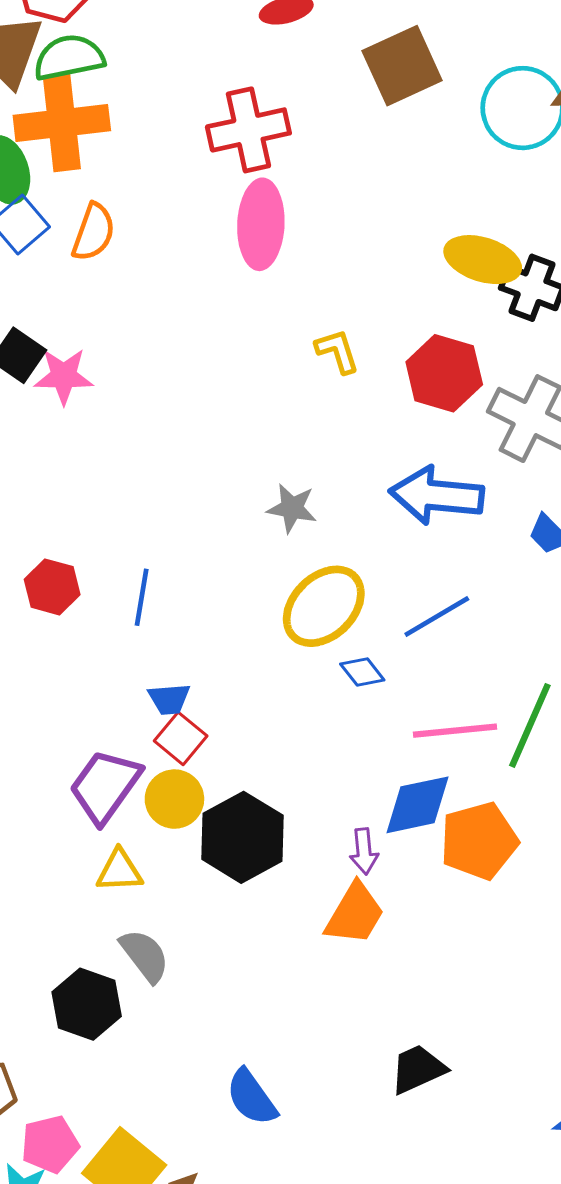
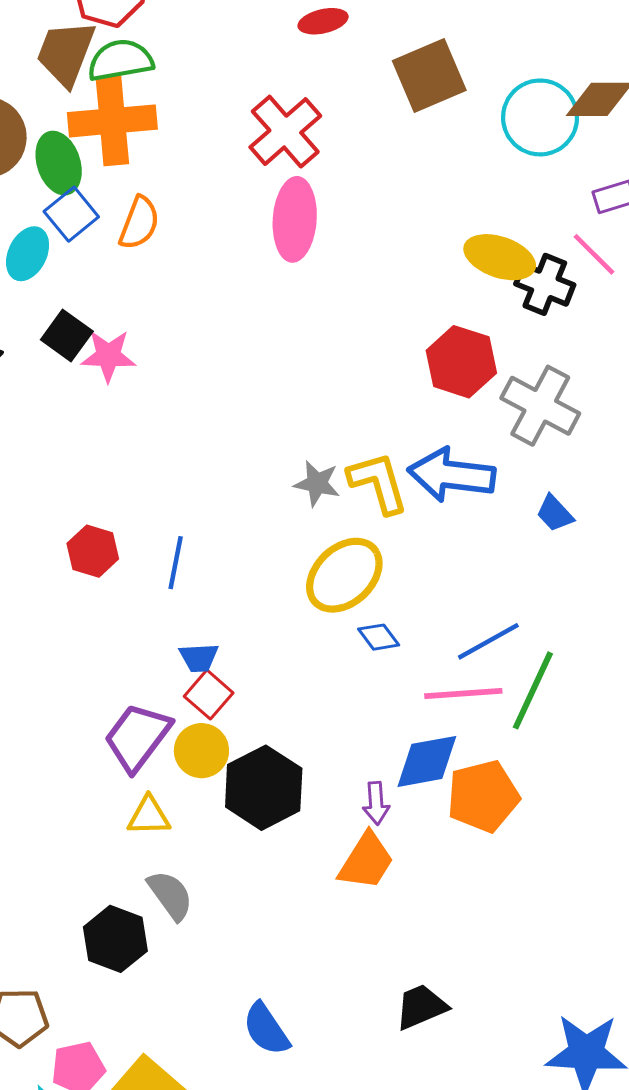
red cross: (248, 130) -> (285, 132), turned -30
yellow L-shape: (337, 351) -> (378, 483), moved, size x1.5
blue line: (437, 617) -> (488, 641), moved

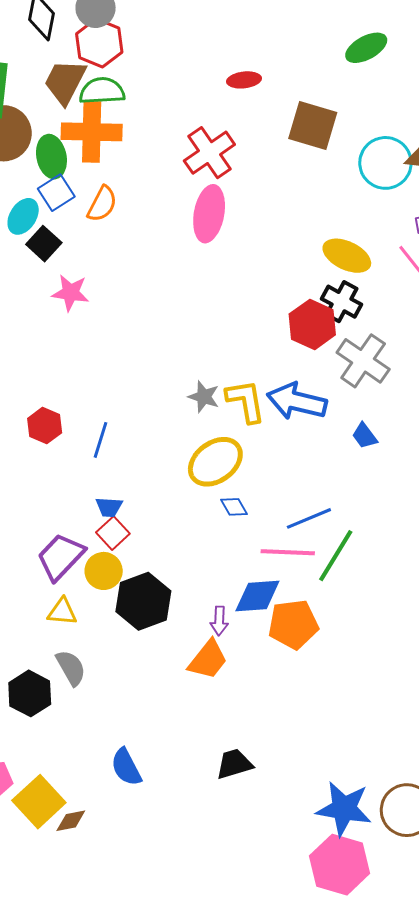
brown square: (429, 75) -> (313, 125), turned 33
black cross: (545, 284) -> (341, 302), moved
black square: (67, 335) -> (44, 244), moved

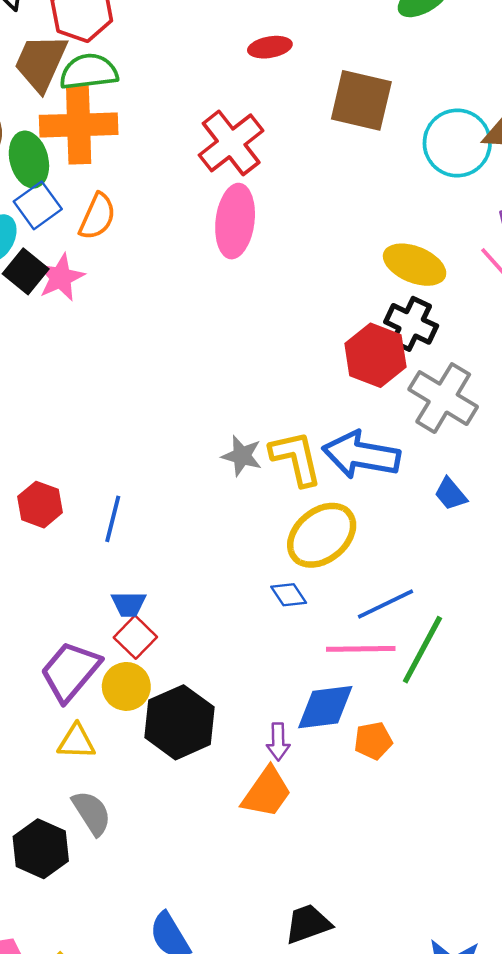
pink star: (71, 293) -> (61, 277), moved, turned -30
yellow ellipse: (215, 462) -> (322, 535), moved
orange pentagon: (293, 624) -> (373, 741), size x0.6

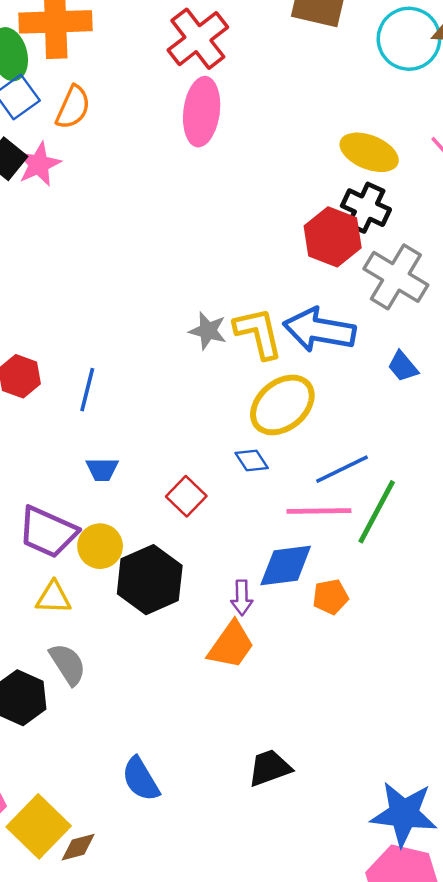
red square: (135, 637) -> (186, 496), moved
purple trapezoid: (70, 671) -> (48, 532), turned -106

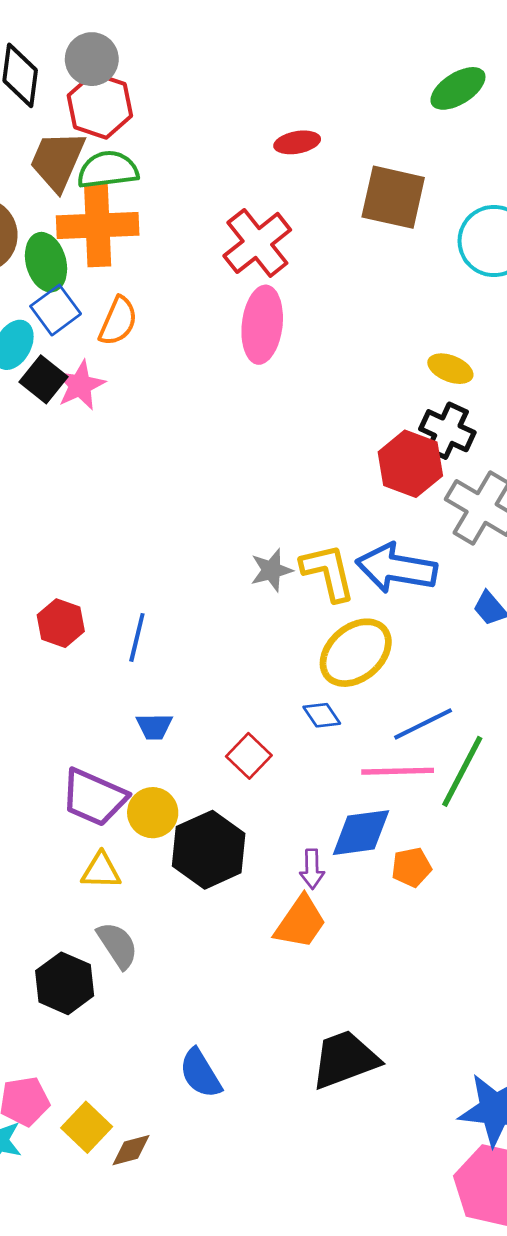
yellow ellipse: (369, 152) -> (450, 369), size x0.7
gray star: (208, 331) -> (271, 570), turned -30
black trapezoid: (270, 768) -> (345, 1059), size x1.4
yellow square: (39, 826) -> (87, 1127), size x0.7

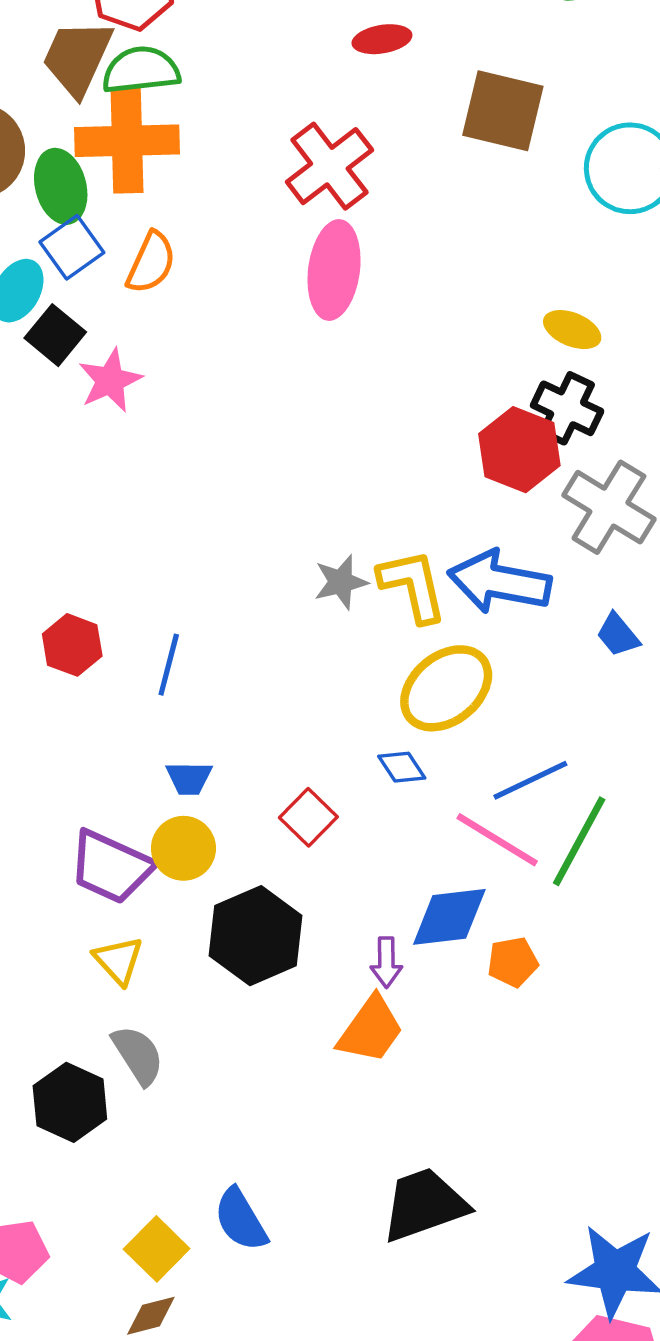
pink star: (80, 385) -> (110, 380), moved
pink line: (398, 771) -> (497, 840), turned 32
yellow circle: (153, 813) -> (183, 848), moved
yellow triangle: (101, 871) -> (118, 960), turned 45
yellow square: (87, 1127) -> (157, 1249), moved

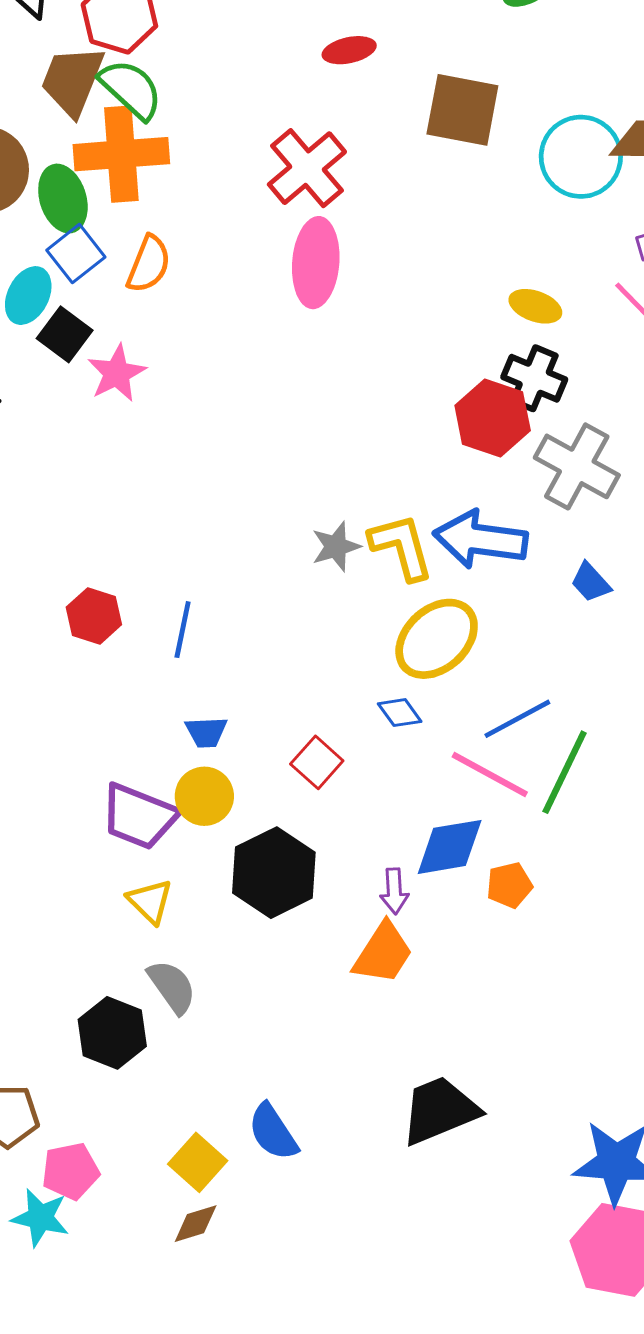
green semicircle: (141, 70) -> (131, 89), turned 52

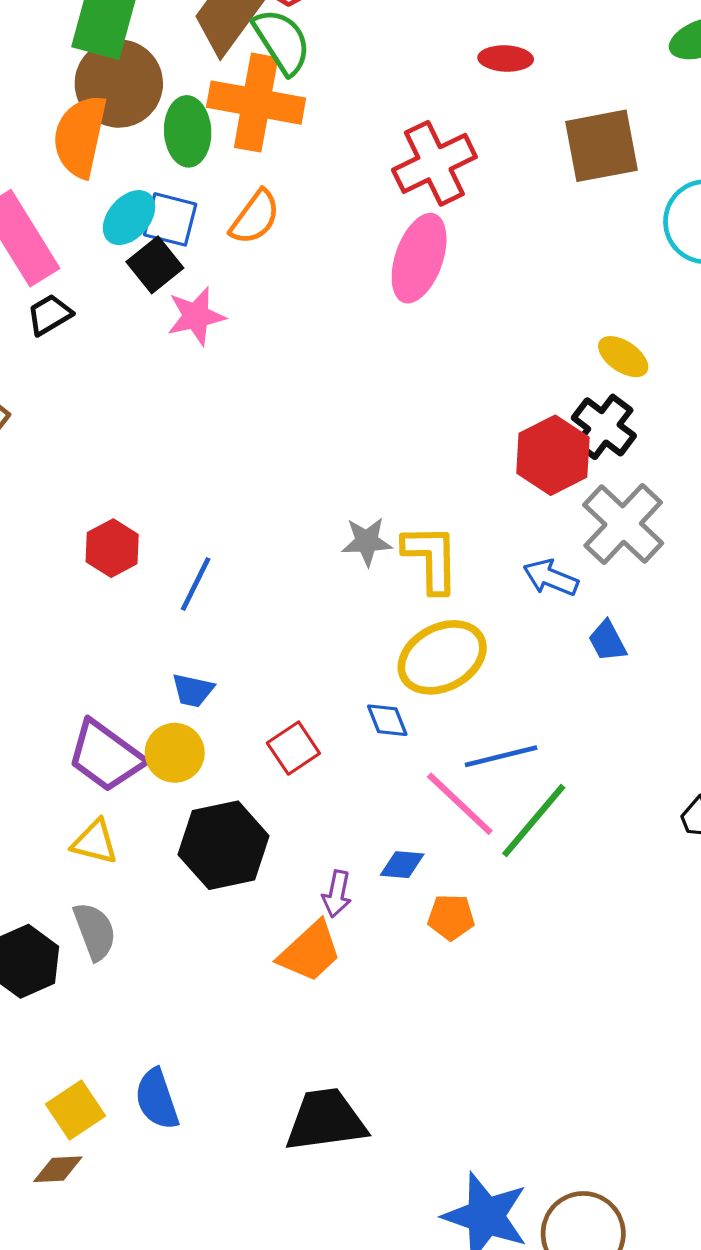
brown square: (462, 110) -> (602, 146), turned -36
blue square: (76, 254) -> (170, 219), moved, turned 38
blue arrow: (480, 539) -> (551, 578), moved, size x0.6
blue diamond: (450, 847) -> (402, 865), size x0.6
yellow triangle: (150, 901) -> (95, 842), turned -45

